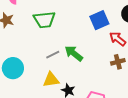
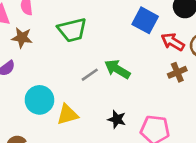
blue square: (99, 20) -> (145, 20), turned -30
yellow triangle: (51, 80) -> (67, 115), moved

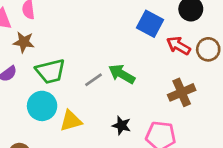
green trapezoid: (72, 30) -> (51, 71), moved
brown cross: (177, 72) -> (182, 92), moved, size x1.4

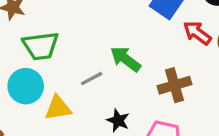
gray line: (94, 80) -> (92, 79), moved
brown cross: (182, 92) -> (175, 85), moved

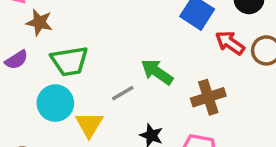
yellow triangle: (58, 108) -> (89, 124), turned -48

